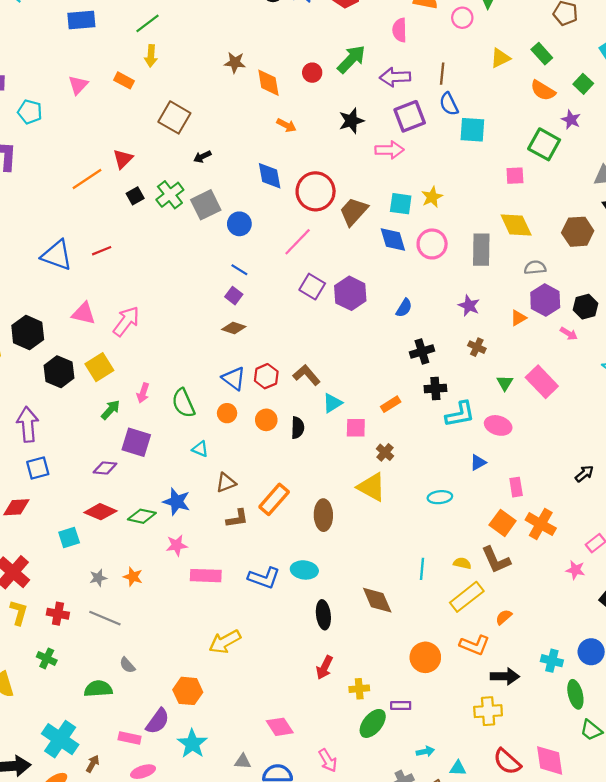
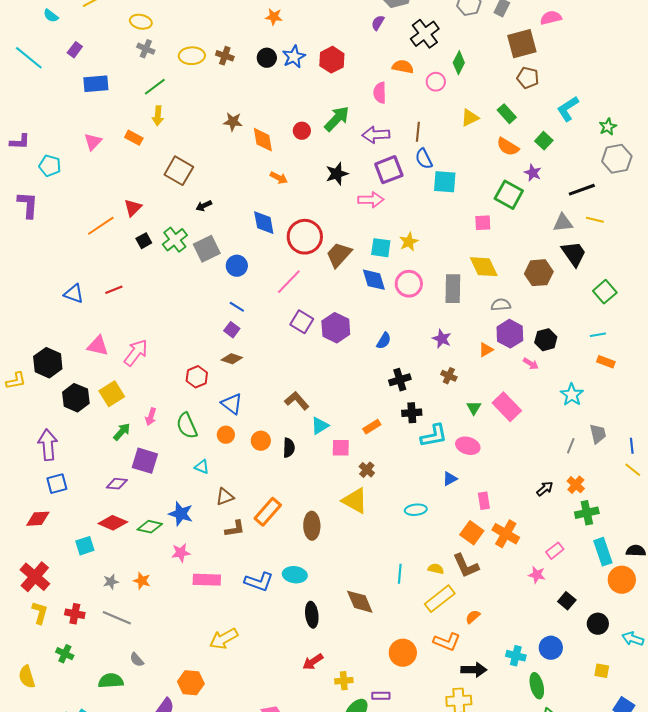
blue triangle: (57, 255) -> (74, 294), size x0.7
red hexagon: (266, 376) -> (197, 377), moved
red arrow: (324, 667) -> (313, 662), turned 30

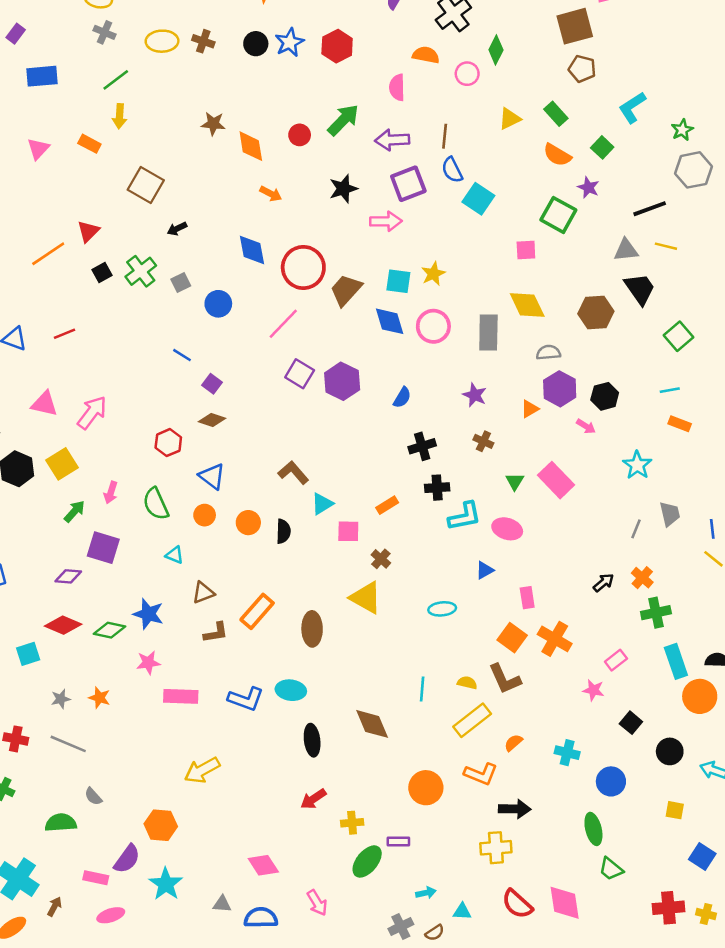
cyan square: (445, 182) -> (478, 199), turned 30
gray square: (207, 249) -> (181, 282), size x0.6
blue line: (237, 307) -> (182, 355), moved
cyan cross: (516, 656) -> (567, 753), moved

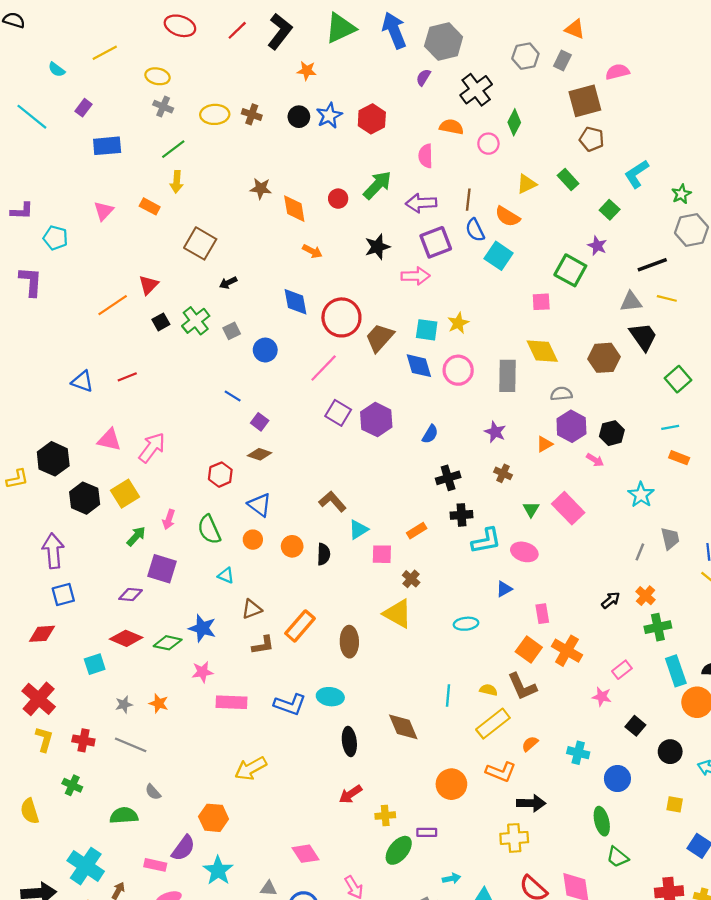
orange semicircle: (557, 155) -> (508, 217), moved

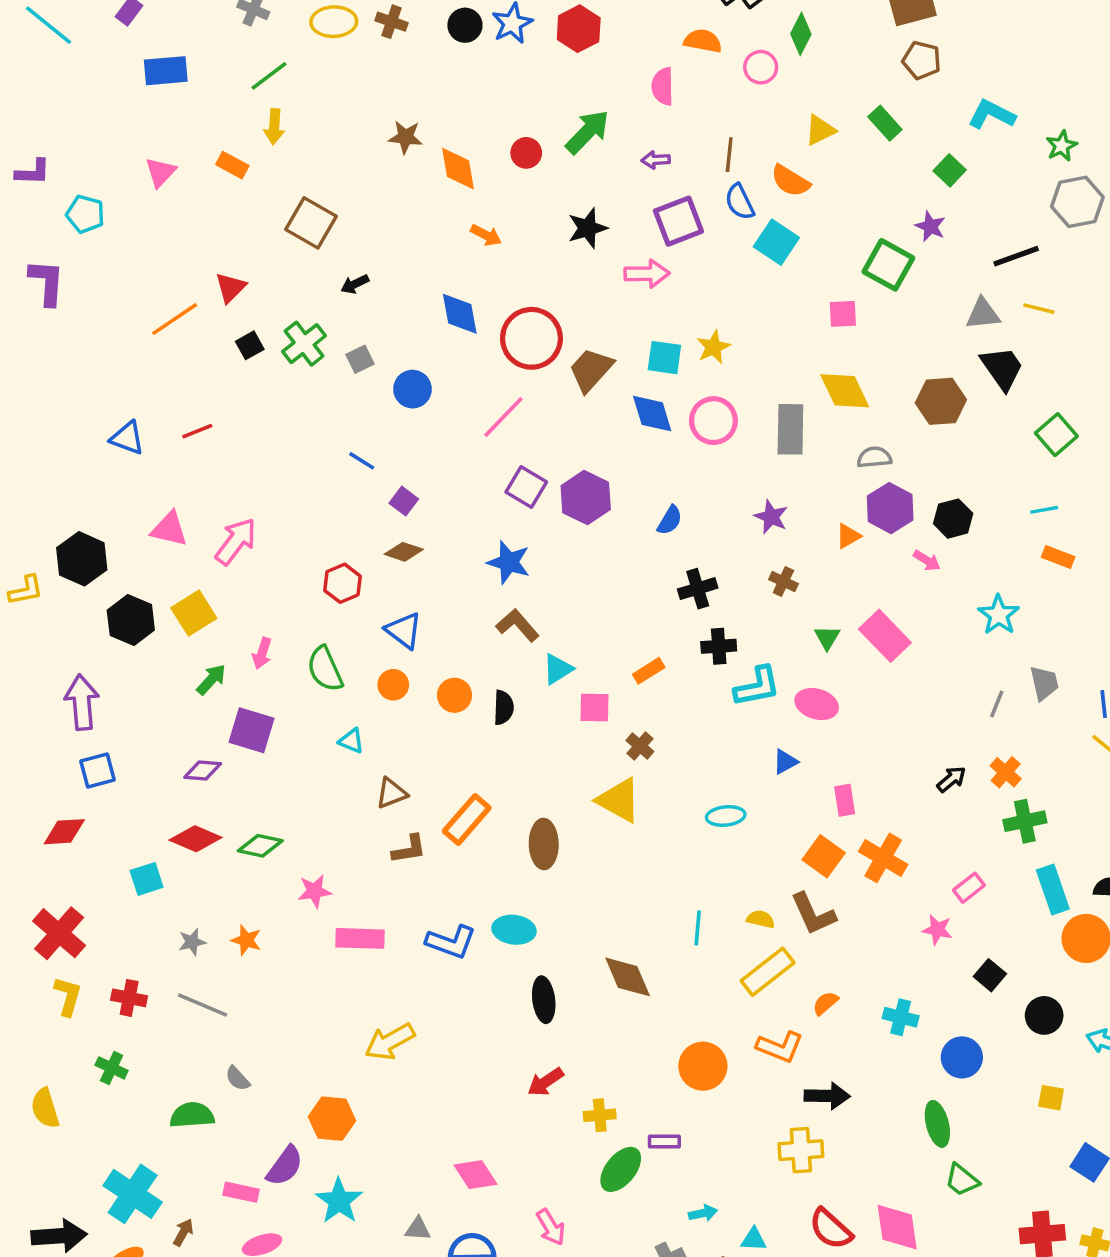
cyan L-shape: (637, 174) -> (992, 114), turned 60
purple arrow: (421, 203) -> (656, 160), size x0.6
blue star: (202, 628) -> (509, 562), moved

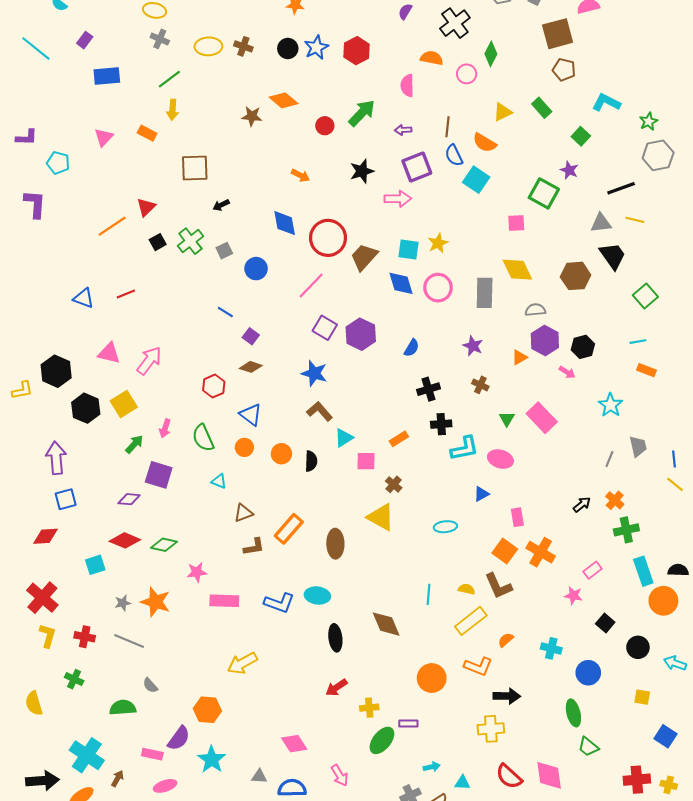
orange diamond: (458, 169) -> (284, 100), moved, turned -40
brown square: (311, 223) -> (195, 168), turned -32
orange star: (246, 940) -> (156, 602), size x1.6

